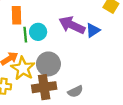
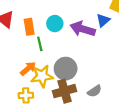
blue triangle: (93, 30) -> (103, 20), moved
cyan circle: (38, 32) -> (55, 24), moved
yellow star: (23, 68) -> (42, 76), turned -30

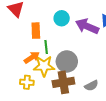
orange rectangle: (29, 27) -> (36, 31), moved
green line: (40, 44) -> (46, 47), moved

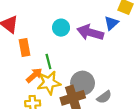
orange rectangle: (36, 31) -> (25, 47), moved
gray circle: (67, 61) -> (83, 83), moved

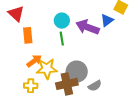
green line: (48, 61) -> (62, 39), moved

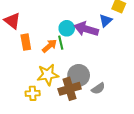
cyan circle: (62, 21) -> (67, 28), moved
orange arrow: (34, 61) -> (49, 46), moved

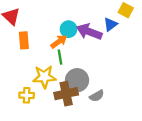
green line: (61, 43) -> (60, 57), moved
orange arrow: (49, 46) -> (59, 42), moved

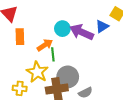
orange arrow: (59, 42) -> (45, 45), moved
yellow star: (44, 77) -> (37, 72), turned 30

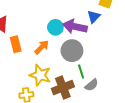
green line: (53, 54) -> (81, 71), moved
gray circle: (68, 77) -> (72, 51), moved

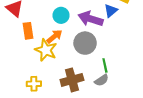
cyan circle: (55, 27) -> (61, 15), moved
green line: (81, 71) -> (105, 65), moved
yellow star: (40, 75) -> (46, 50), moved

